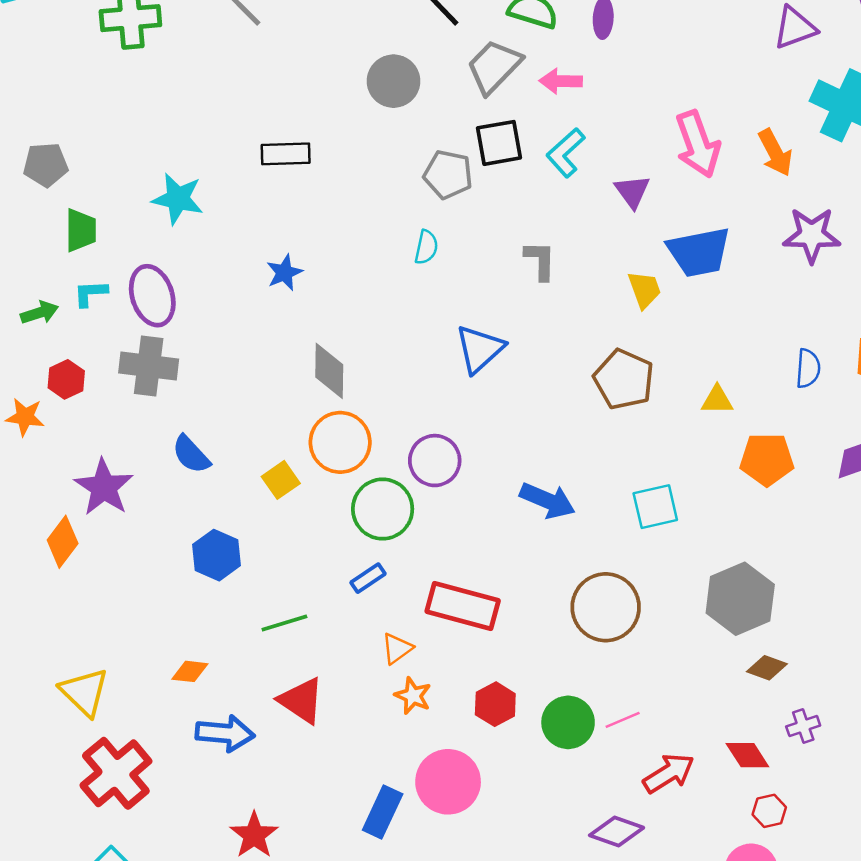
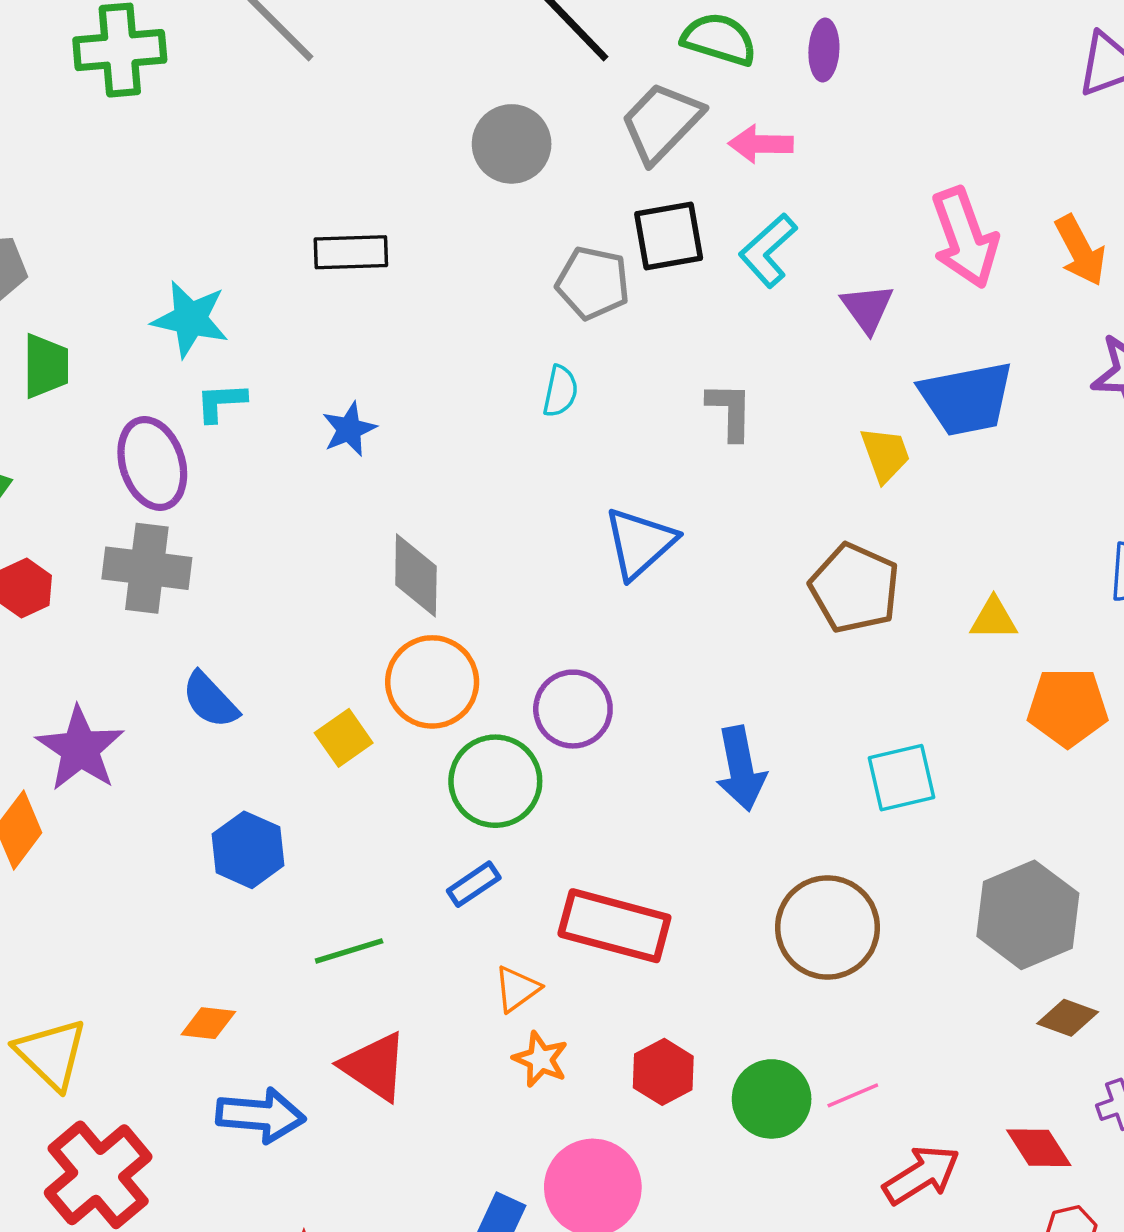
cyan L-shape: (90, 293) -> (221, 402), moved
blue arrow: (547, 501) -> (741, 769), turned 56

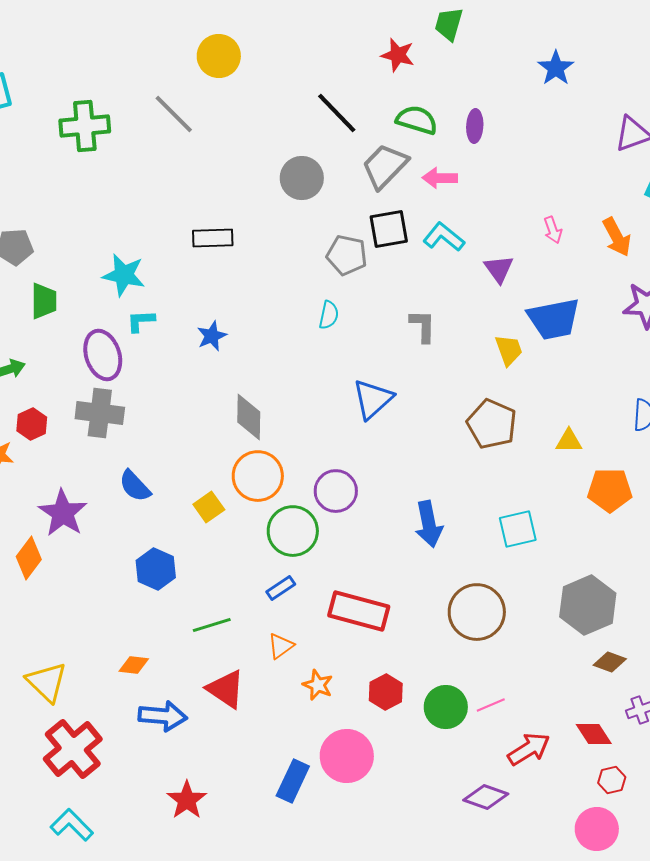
pink arrow: (965, 238) -> (553, 230), size x0.5
cyan L-shape: (768, 250) -> (444, 237), turned 81
orange triangle: (517, 989) -> (281, 646), moved

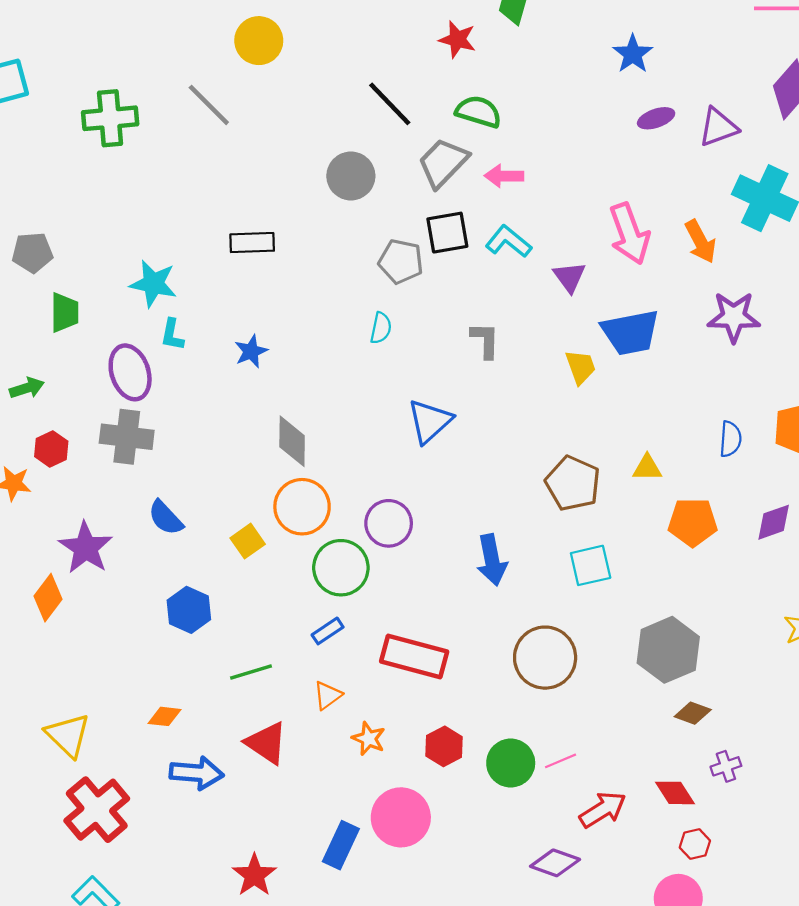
purple ellipse: (475, 126) -> (656, 118), moved, turned 68
pink arrow: (553, 230) -> (629, 234), size x2.0
cyan L-shape: (141, 321) -> (172, 335), turned -76
brown pentagon: (492, 424) -> (573, 483), moved
red star: (187, 800) -> (254, 875), moved

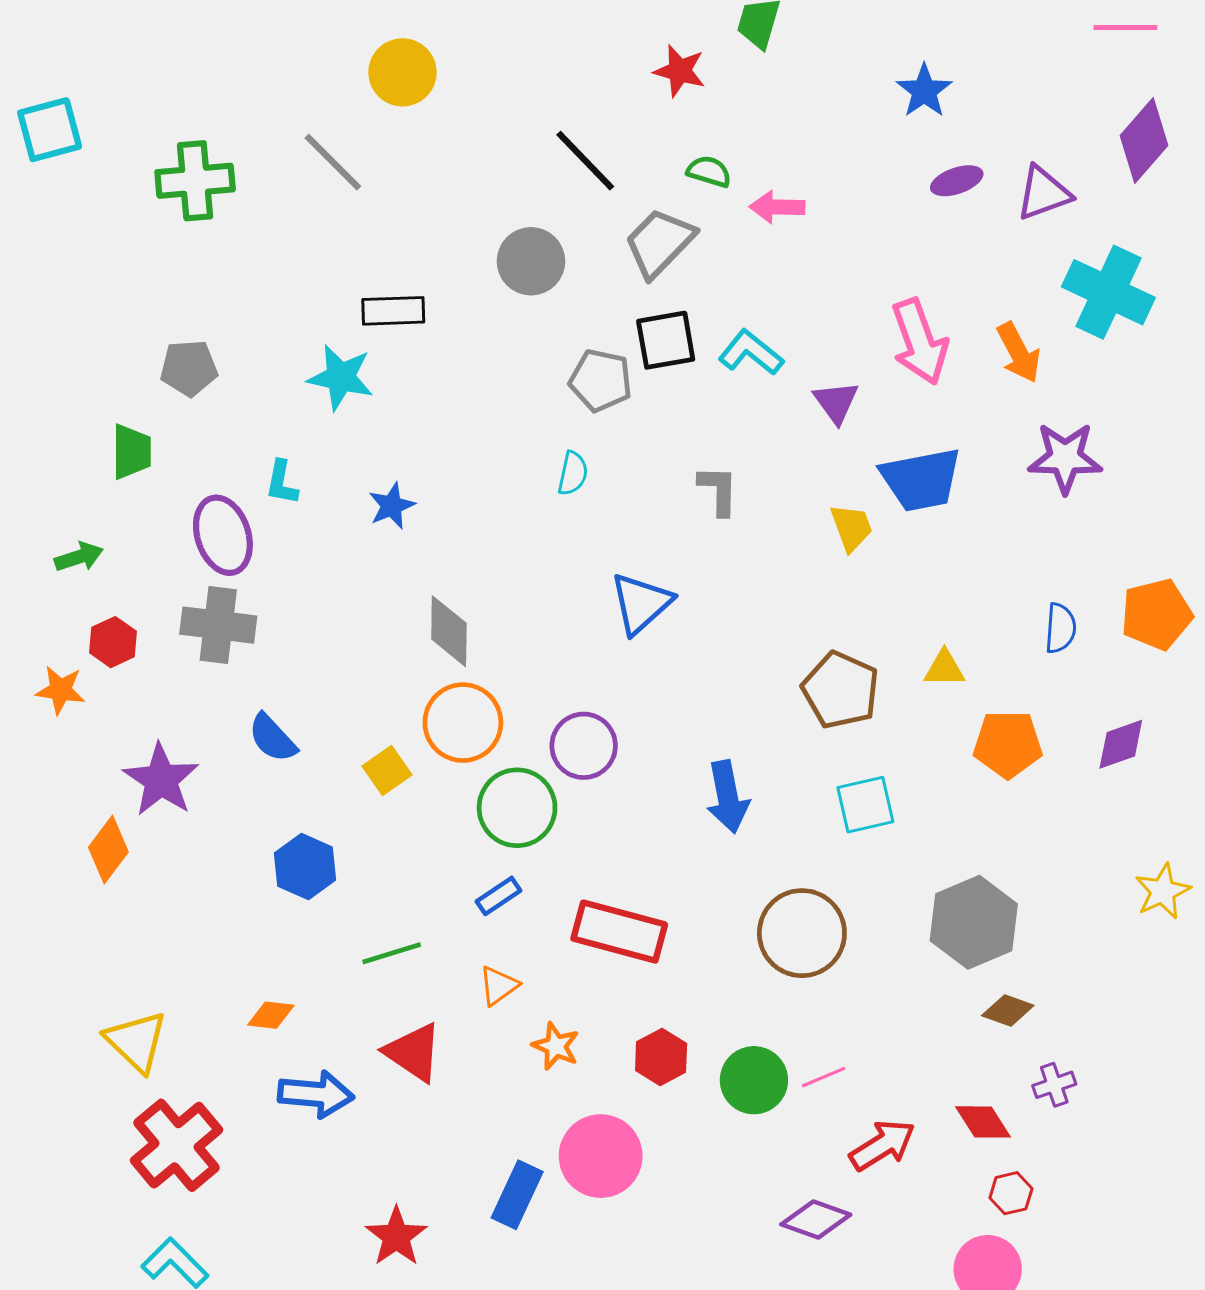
green semicircle: (478, 112) -> (709, 171), size x0.7
pink arrow: (504, 176) -> (777, 207), moved
black rectangle: (252, 243) -> (393, 311), moved
gray pentagon: (32, 253) -> (189, 368), moved
cyan star: (153, 284) -> (341, 377), moved

